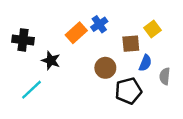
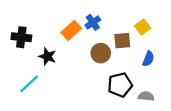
blue semicircle: (145, 63) -> (148, 59), moved
brown circle: (105, 68) -> (101, 53), moved
gray semicircle: (165, 76) -> (146, 96), moved, turned 91

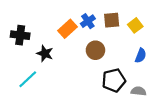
brown square: (122, 41) -> (112, 20), moved

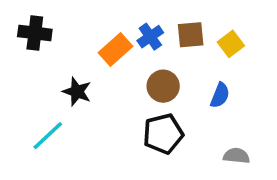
black cross: (20, 35) -> (35, 33), moved
blue semicircle: (141, 56) -> (220, 95), moved
black pentagon: (114, 80) -> (163, 134), moved

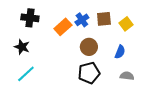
black cross: (35, 33) -> (30, 18), moved
black star: (77, 92) -> (22, 47), moved
gray semicircle: (236, 156) -> (127, 76), moved

